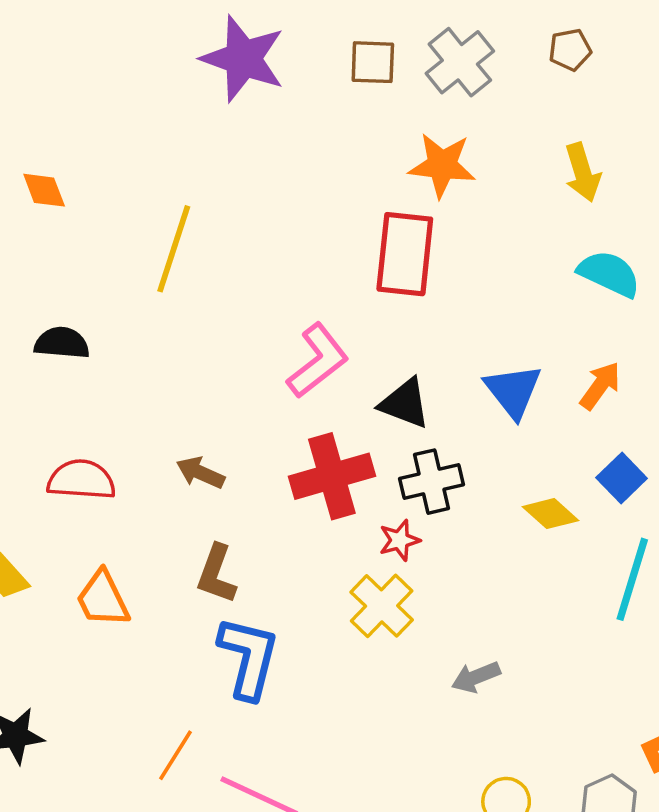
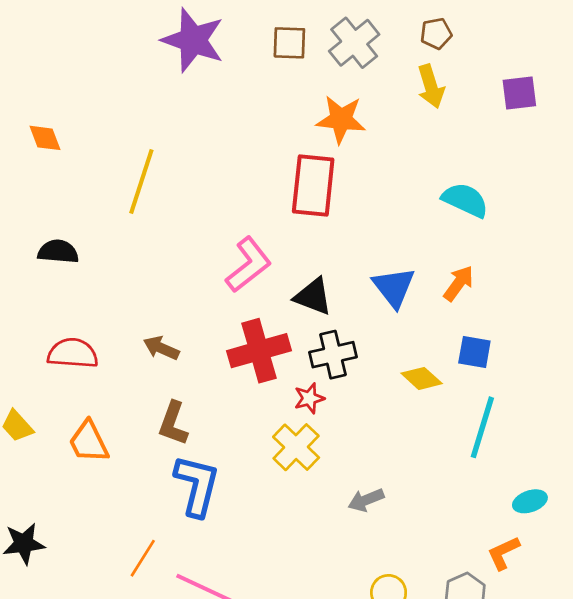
yellow arrow: (582, 172) -> (431, 86), moved
blue square: (622, 478) -> (474, 352), turned -36

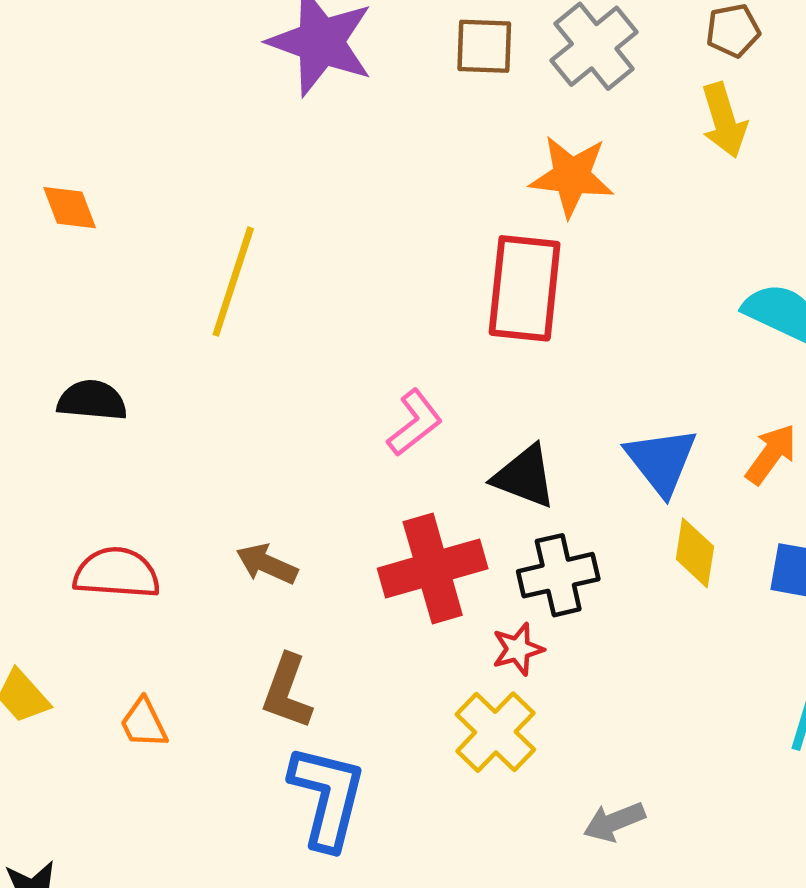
pink L-shape: (248, 265) -> (415, 423), size x0.7
yellow diamond: (422, 378) -> (695, 553), moved, turned 57
orange trapezoid: (89, 442) -> (144, 723), size x0.7

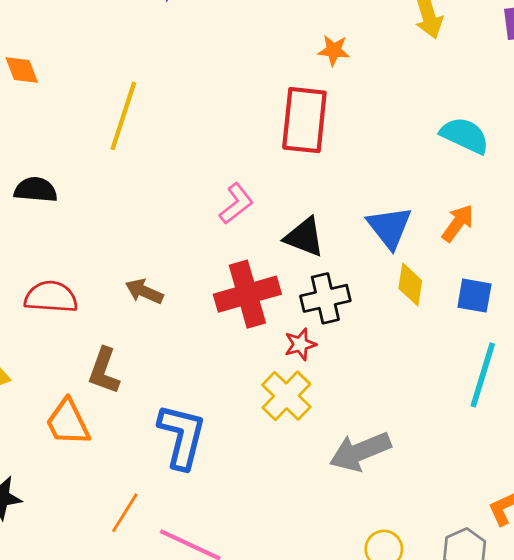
orange star: (572, 176) -> (334, 50), size x0.6
brown L-shape: (287, 692) -> (104, 371), moved
orange trapezoid: (144, 723) -> (68, 422), moved, size x1.5
gray arrow: (614, 822) -> (360, 452), size x1.6

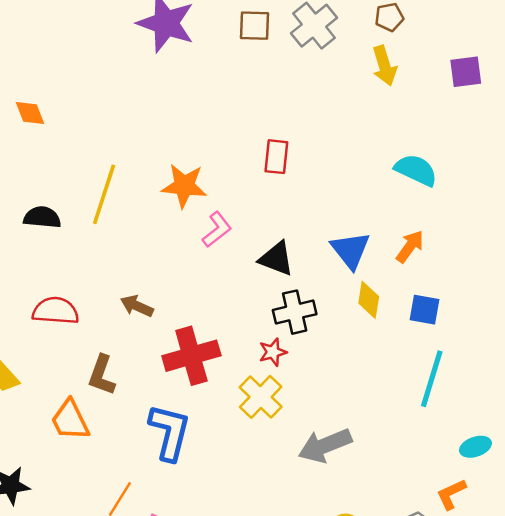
orange star: (334, 50) -> (184, 186), moved, size x1.6
yellow line: (123, 116) -> (104, 194), moved
red rectangle: (304, 120) -> (276, 157), size x0.6
red cross: (247, 294) -> (191, 356), moved

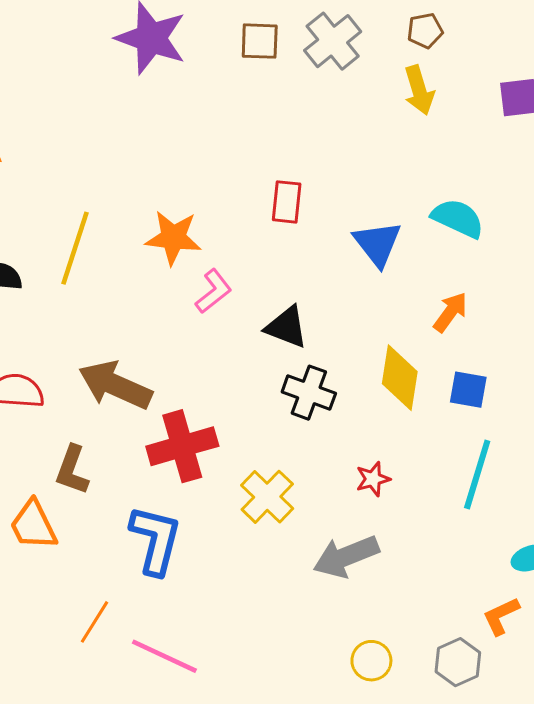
blue triangle: (350, 250) -> (377, 244), moved
yellow diamond: (369, 300) -> (400, 378), size x1.4
brown arrow: (137, 306) -> (115, 385), size x1.8
black cross: (295, 312) -> (309, 393), turned 33
red star: (273, 352) -> (373, 479), moved

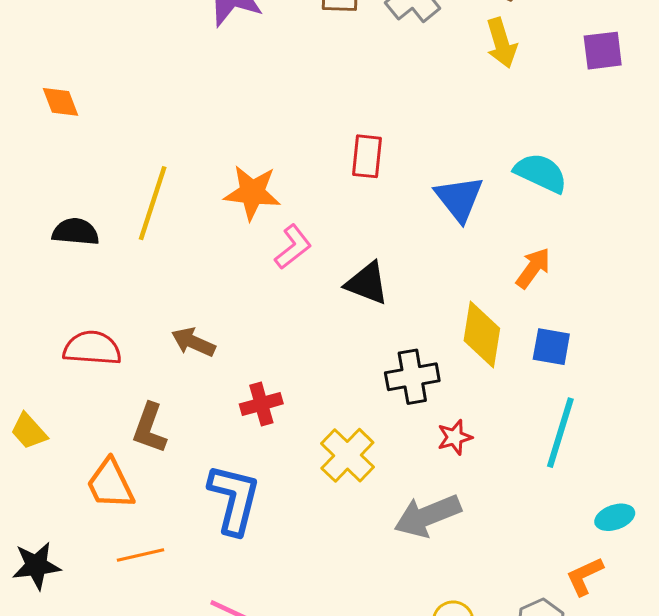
brown arrow: (115, 385) -> (193, 342), size x0.6
black cross: (309, 393) -> (412, 377), moved, turned -30
red cross: (182, 446) -> (261, 404), size x0.6
orange line: (94, 622) -> (140, 555), moved, turned 45

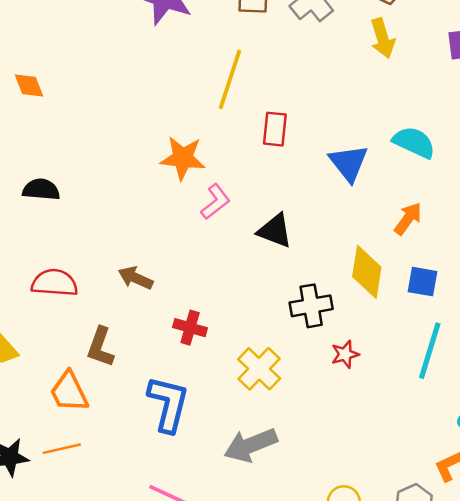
yellow line: (153, 203) -> (230, 79), moved
red cross: (261, 404) -> (190, 328), turned 32
gray arrow: (427, 516) -> (251, 445), moved
orange line: (140, 555) -> (62, 449), moved

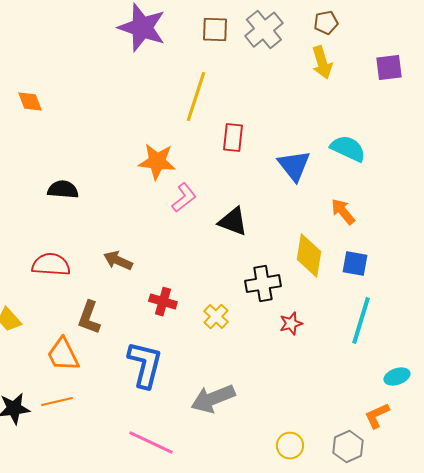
black semicircle: (41, 190) -> (63, 190), moved
orange arrow: (408, 219) -> (343, 212), turned -76
yellow cross: (259, 369) -> (216, 317), moved, size x0.7

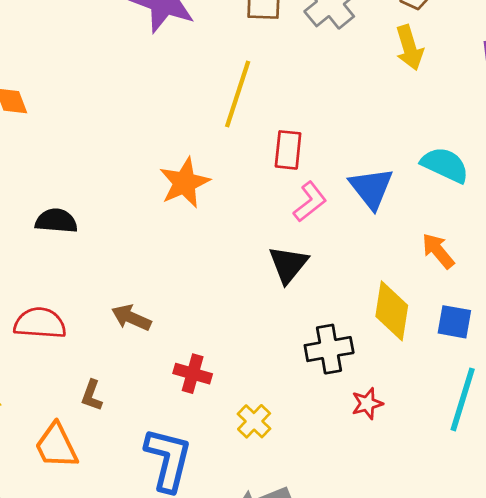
orange star: (157, 162) -> (184, 183), turned -30
pink L-shape: (184, 198) -> (310, 202), moved
black triangle: (233, 222) -> (288, 264), turned 48
yellow cross: (216, 317) -> (254, 421), moved
brown L-shape: (89, 318) -> (92, 395), size x0.7

